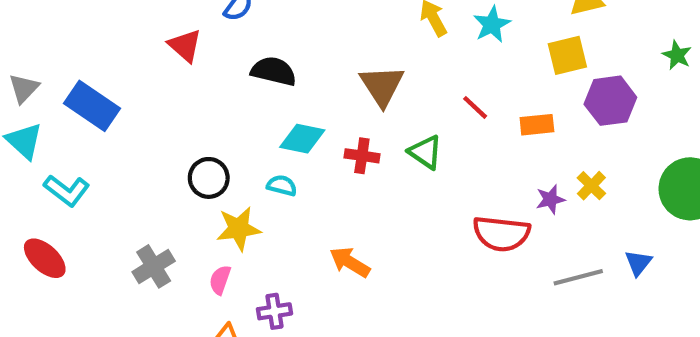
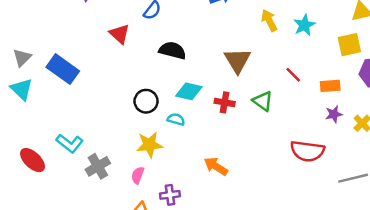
black circle: (209, 178) -> (146, 101), moved
cyan L-shape: (67, 190) -> (70, 143), moved
purple star: (550, 199) -> (334, 114), moved

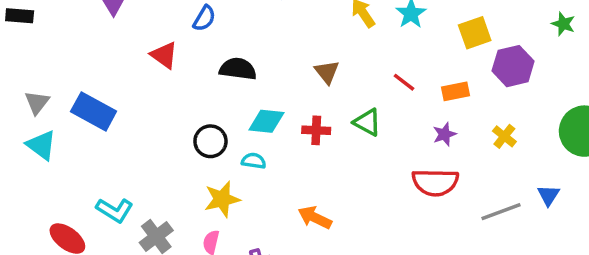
brown triangle: (237, 61) -> (327, 72), size x0.7
purple star: (334, 114) -> (444, 134), moved

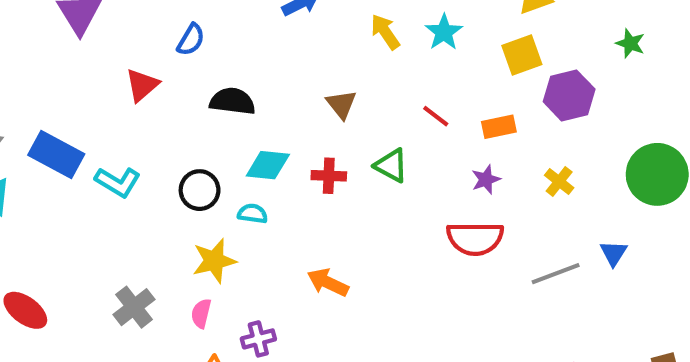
red triangle: (164, 55) -> (142, 85), turned 44
cyan L-shape: (115, 210) -> (118, 182), moved

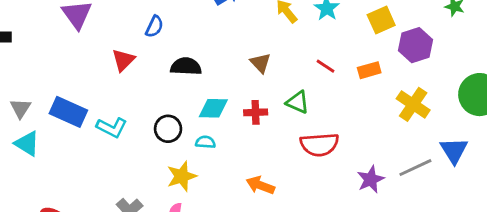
purple star: (486, 179) -> (371, 179), moved, size x1.4
yellow cross: (559, 181) -> (413, 104), size x1.6
red semicircle: (475, 238) -> (319, 145), moved
blue triangle: (614, 253) -> (454, 151), size x1.5

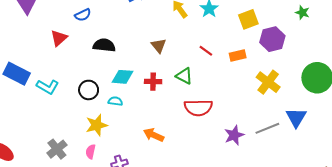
blue semicircle: (154, 27) -> (83, 15), turned 35

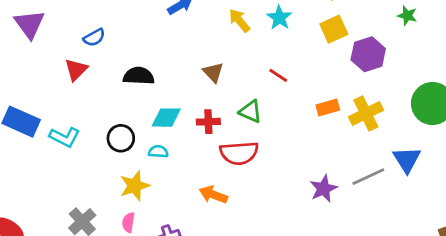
blue semicircle: (83, 15) -> (94, 37), moved
orange rectangle: (238, 55) -> (328, 108), moved
yellow cross: (268, 82) -> (366, 114), turned 30
red semicircle: (198, 108) -> (239, 153), moved

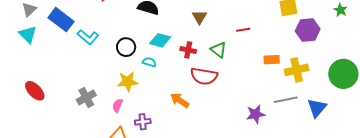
red line: (278, 75) -> (243, 30), turned -56
gray line: (368, 177) -> (286, 100), moved

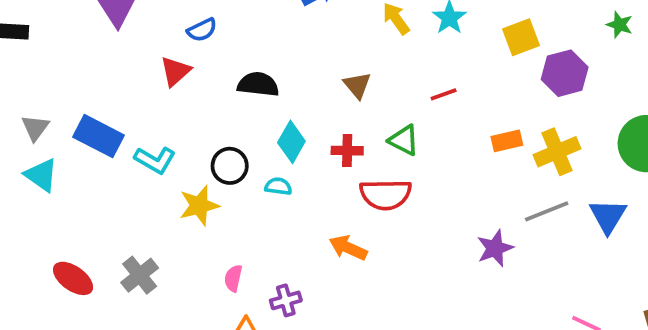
cyan diamond: (160, 40) -> (291, 142), turned -65
yellow star: (128, 82) -> (199, 205), moved
gray cross: (86, 97) -> (140, 275), moved

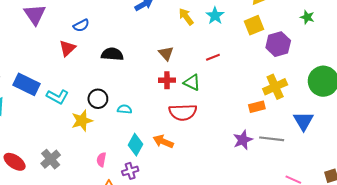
orange rectangle: (507, 141) -> (257, 107), moved
cyan diamond: (291, 142) -> (135, 145), moved
red cross: (347, 151) -> (167, 80), moved
gray line: (547, 211) -> (272, 139), moved, turned 30

